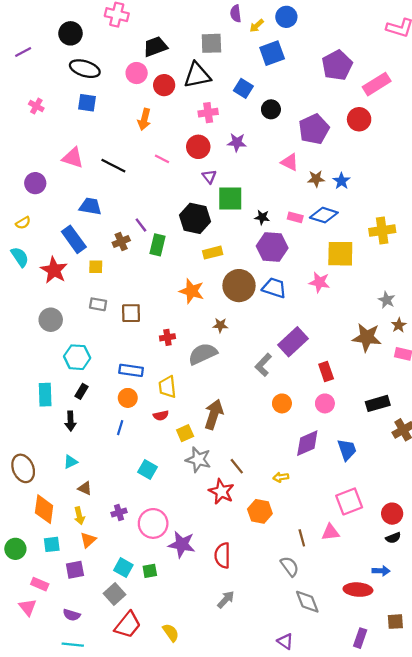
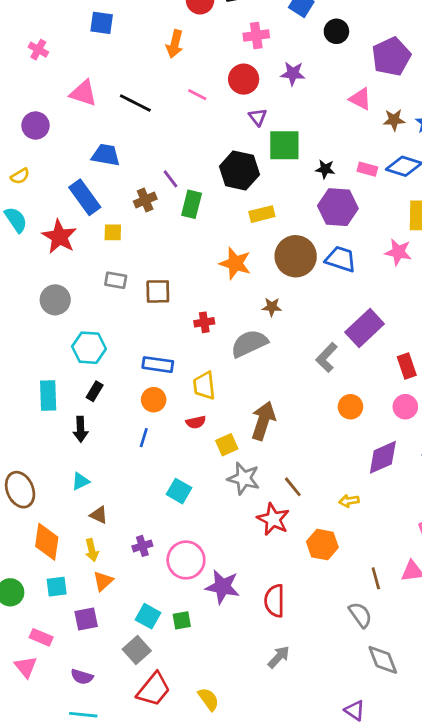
pink cross: (36, 106) -> (38, 50), moved

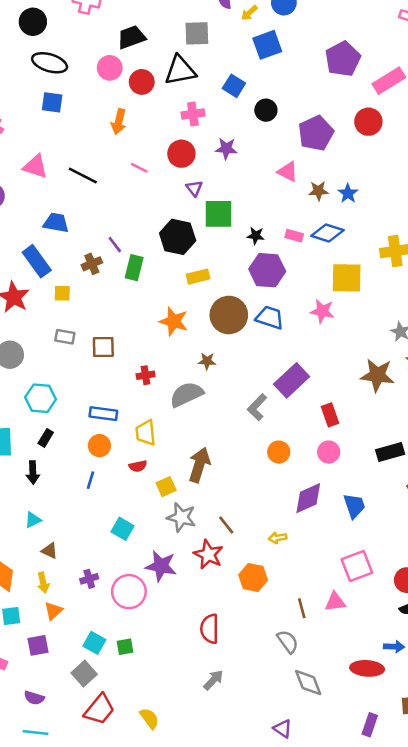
purple star: (223, 587) -> (161, 566), moved

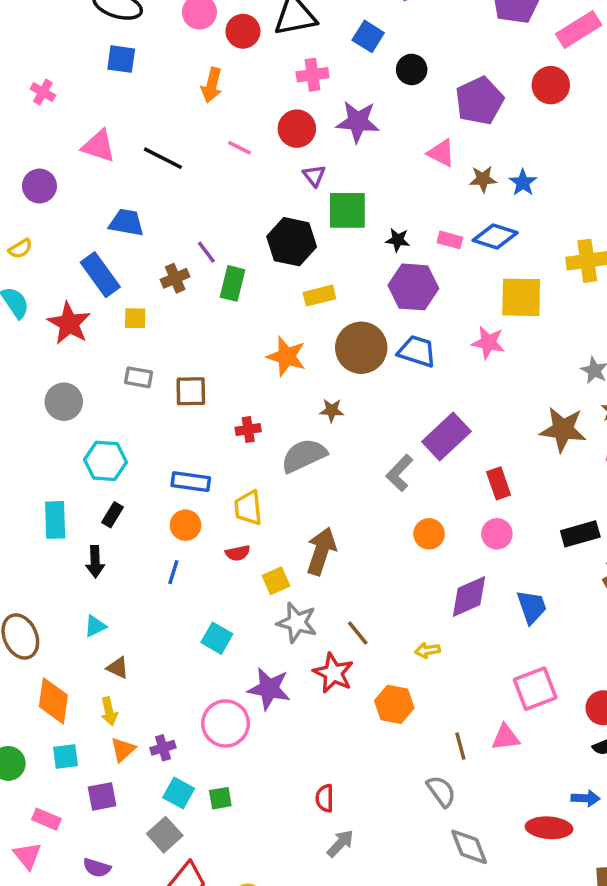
purple star: (226, 149) -> (358, 122), size x1.4
purple cross: (89, 579) -> (163, 748), moved
red semicircle: (210, 629) -> (325, 798), moved, size x0.7

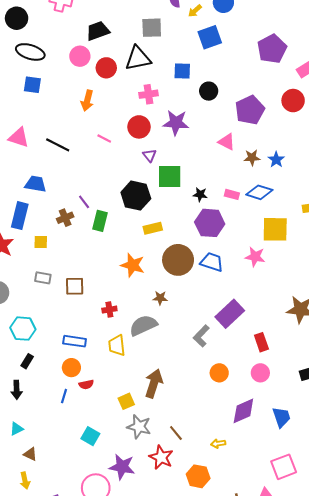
blue square: (368, 36) -> (182, 71), turned -30
blue rectangle: (100, 275) -> (20, 216), turned 50
yellow trapezoid: (248, 508) -> (117, 345), moved
red semicircle: (238, 553) -> (86, 384), moved

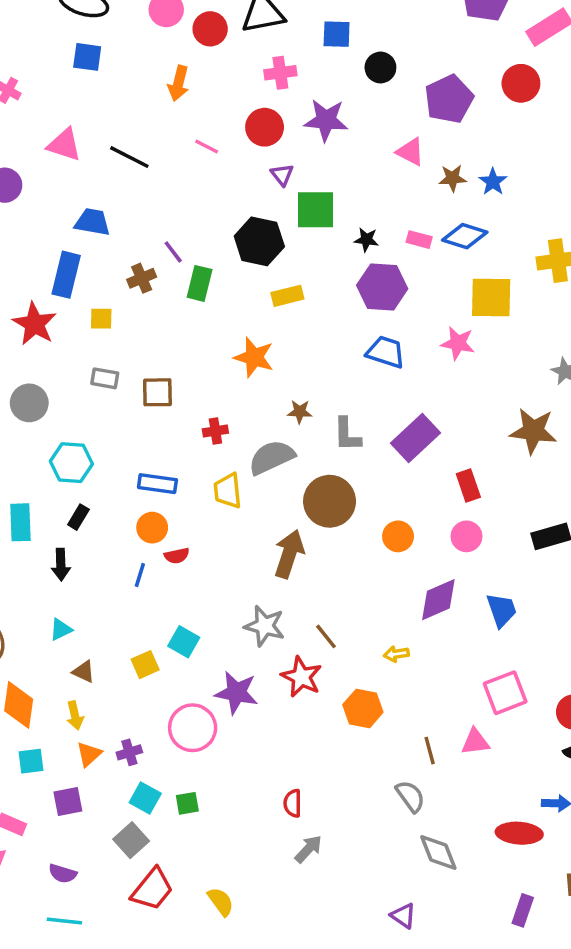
brown circle: (178, 260) -> (330, 501), moved
gray L-shape: (201, 336) -> (347, 435), moved, turned -45
yellow square: (126, 401) -> (145, 665), moved

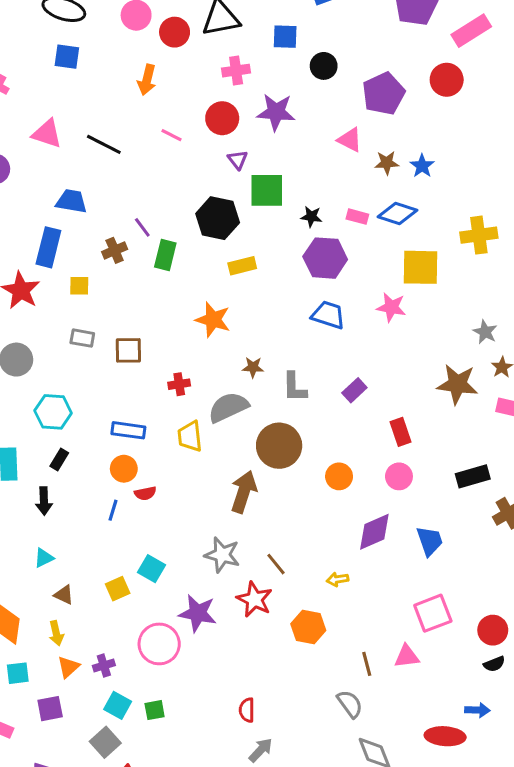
purple rectangle: (416, 438) -> (354, 390), size x0.6

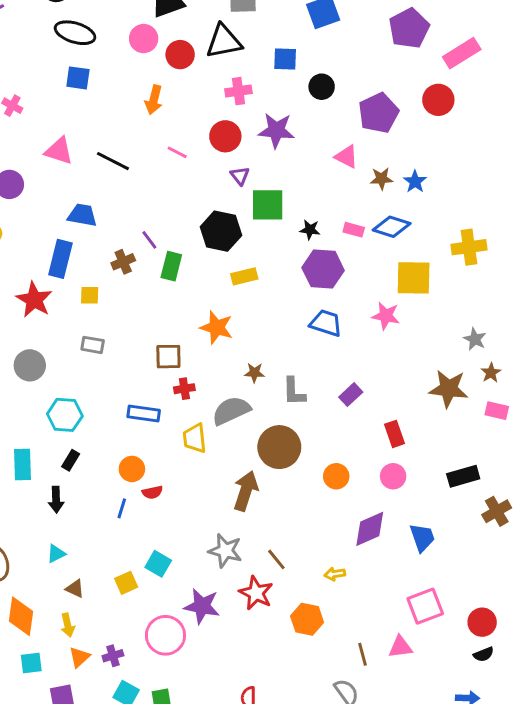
brown square: (128, 350) -> (168, 357), moved
blue rectangle: (128, 430) -> (144, 414), moved

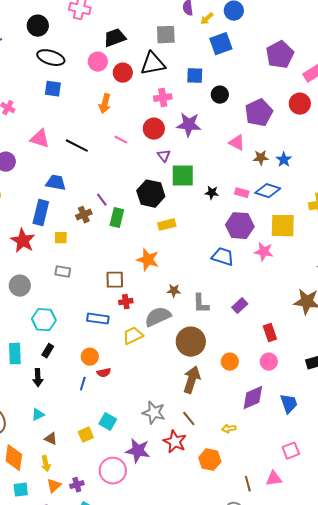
purple hexagon: (323, 269) -> (240, 226), moved
yellow trapezoid: (195, 438) -> (133, 336), turned 70
brown arrow: (246, 491) -> (192, 380), moved
pink square: (425, 606) -> (291, 451), size x0.7

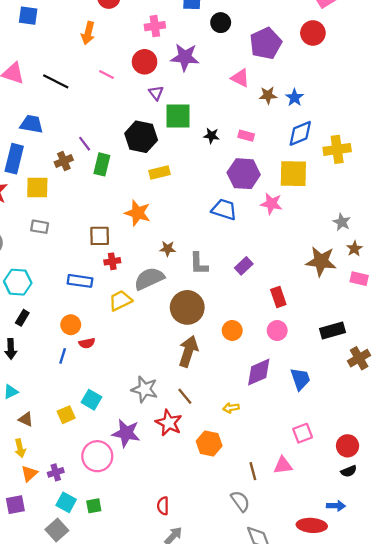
blue diamond: (268, 191) -> (300, 133), moved, turned -40
yellow square: (61, 238) -> (37, 188), size x1.5

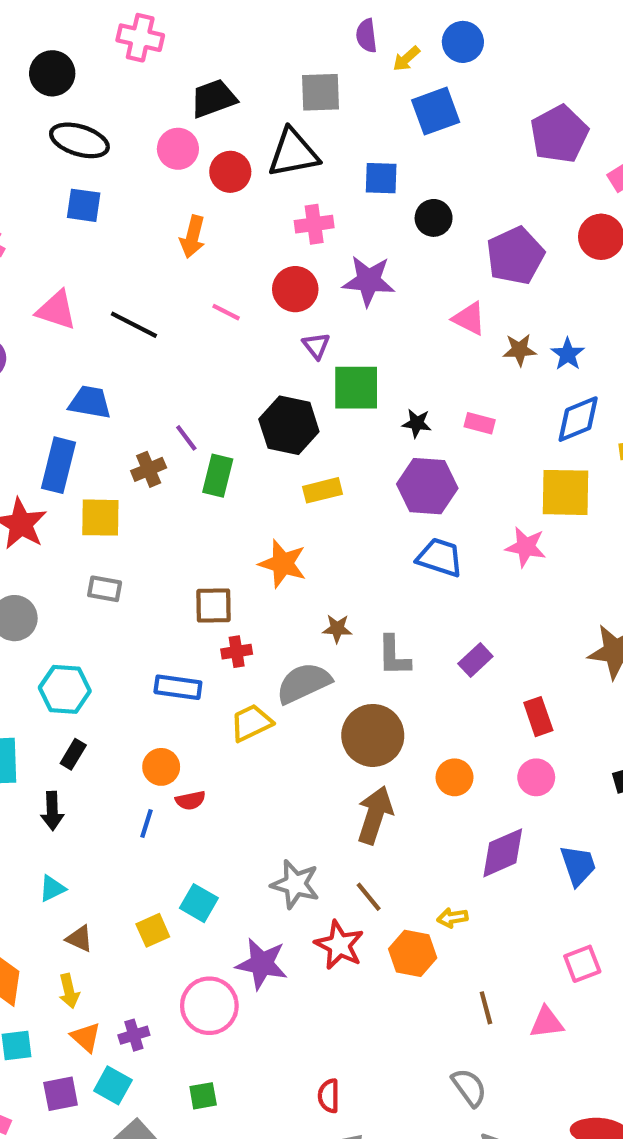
purple hexagon: (244, 174) -> (427, 486), moved
orange hexagon: (209, 444) -> (413, 953), moved
brown line: (253, 471) -> (486, 1008), moved
orange triangle: (29, 474) -> (86, 1037), turned -36
cyan square: (66, 502) -> (113, 1085), moved

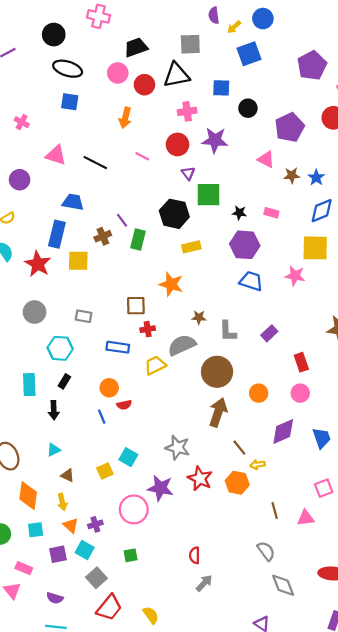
gray rectangle: (105, 589) -> (84, 316), moved
blue line: (146, 823) -> (102, 417), turned -40
brown line: (369, 897) -> (239, 448), moved

